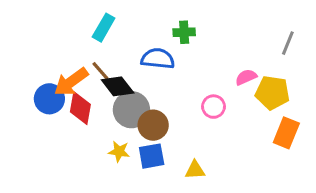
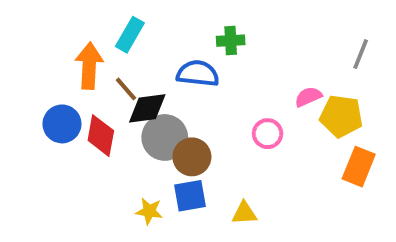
orange arrow: (71, 82) -> (89, 66), moved, turned 129
black diamond: (118, 86) -> (147, 108), turned -60
yellow star: (119, 151) -> (149, 211), moved

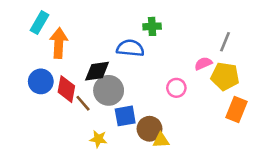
cyan rectangle: (130, 35) -> (39, 23), moved
gray line: (361, 54) -> (225, 42), moved
brown line: (126, 89) -> (83, 103), moved
brown circle: (192, 157) -> (150, 129), moved
blue square: (190, 196) -> (125, 116), moved

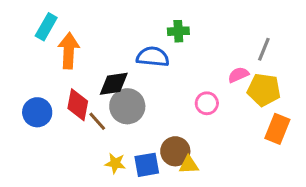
blue circle: (41, 81) -> (37, 112), moved
blue square: (125, 116) -> (147, 165), moved

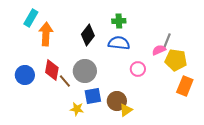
gray line: (264, 49) -> (167, 41), moved
blue semicircle: (153, 57) -> (119, 43), moved
black diamond: (114, 84) -> (88, 35), moved, turned -45
blue square: (147, 165) -> (93, 96), moved
yellow triangle: (189, 165) -> (126, 110), turned -32

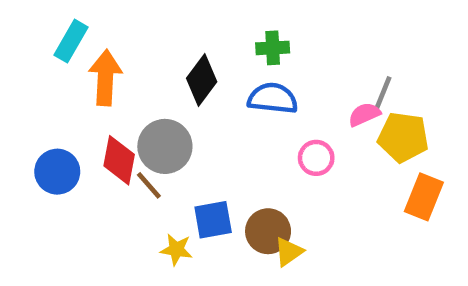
gray circle: (85, 71) -> (165, 146), moved

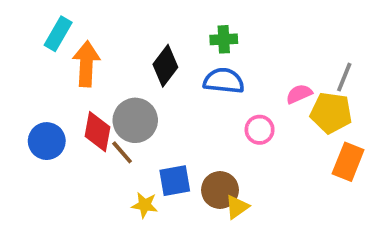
gray line: (383, 94) -> (344, 77), moved

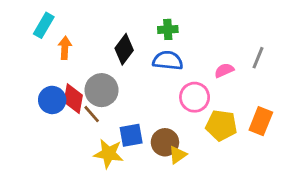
orange arrow: (86, 64) -> (65, 48), size x0.7
yellow pentagon: (331, 113) -> (221, 125), moved
pink circle: (260, 130) -> (195, 97), size x1.4
blue circle: (47, 141) -> (52, 100), moved
yellow star: (145, 205) -> (109, 154), size x1.5

